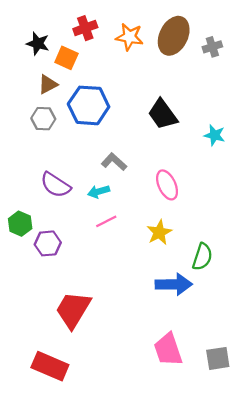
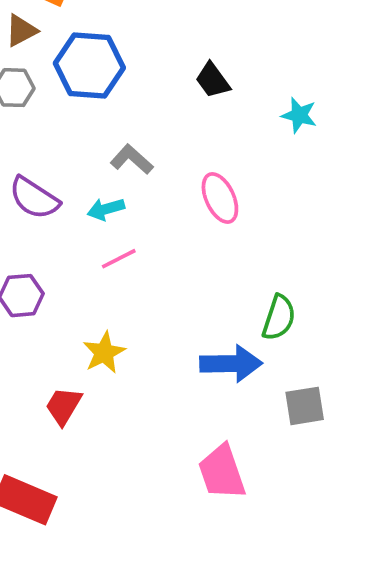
black trapezoid: (163, 114) -> (213, 80), size x0.7
yellow star: (159, 232) -> (104, 353), moved
red trapezoid: (73, 310) -> (64, 406), size x0.6
gray square: (218, 358) -> (305, 406), moved

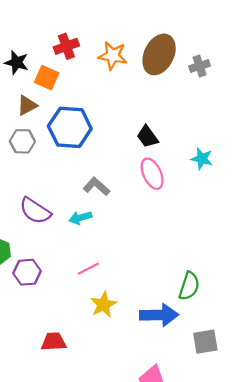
pink ellipse: (220, 198) -> (152, 174), moved
pink line: (119, 259) -> (88, 269), moved
yellow star: (104, 353) -> (103, 305), moved
red trapezoid: (64, 406) -> (54, 342), turned 56

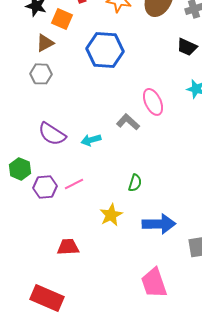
blue hexagon: (70, 127) -> (105, 50), moved
black trapezoid: (147, 137) -> (187, 47), moved, turned -30
gray L-shape: (97, 186) -> (128, 122), moved
pink line: (88, 269) -> (74, 184), moved
green semicircle: (189, 286) -> (135, 183), moved, size x0.7

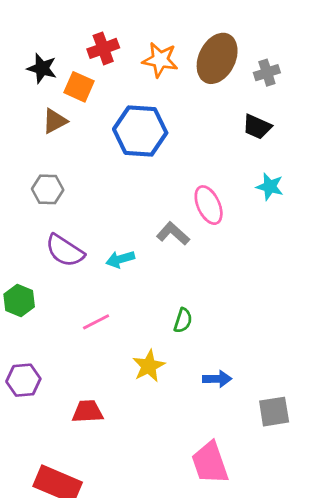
gray hexagon: (41, 74) -> (48, 189), moved
purple hexagon: (45, 187) -> (23, 380), moved
blue arrow: (159, 224) -> (217, 379), size x0.6

